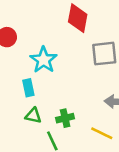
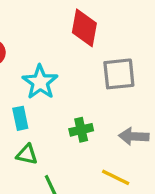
green cross: (65, 118) -> (81, 130), moved

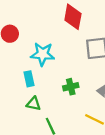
cyan star: (40, 82) -> (43, 54), turned -30

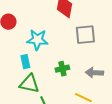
green triangle: (34, 104) -> (29, 84), size x1.5

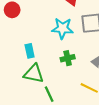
cyan star: (37, 40) -> (62, 28), moved

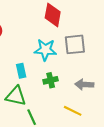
cyan rectangle: (30, 51) -> (21, 71), moved

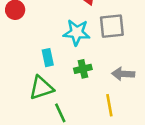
green triangle: (16, 96) -> (41, 88), turned -30
yellow line: (73, 111) -> (109, 105), turned 54

